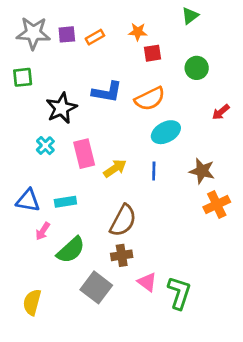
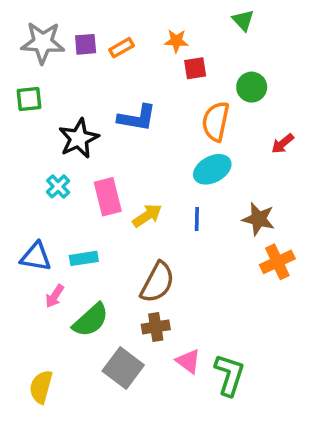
green triangle: (190, 16) -> (243, 20), turned -36
orange semicircle: (150, 99) -> (216, 121), moved, turned 128

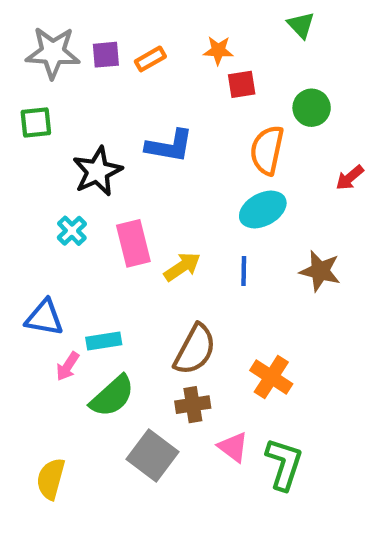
cyan rectangle: (84, 258) -> (104, 341), moved
orange cross: (277, 262) -> (271, 377), moved, turned -32

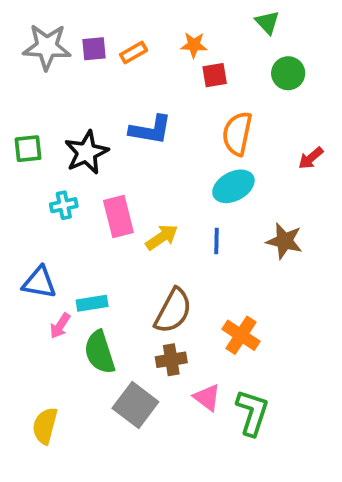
green circle: (312, 108) -> (288, 73), moved
green square: (36, 123) -> (28, 149), moved
cyan cross: (72, 231) -> (64, 205), turned 32
green semicircle: (112, 396) -> (100, 352), turned 114

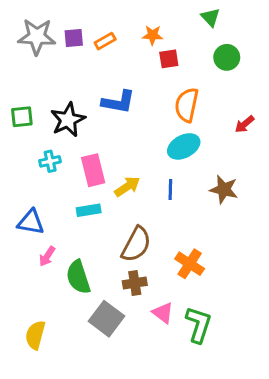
cyan rectangle: (92, 303) -> (89, 210), moved

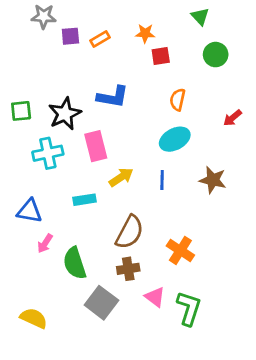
gray star: (37, 37) -> (44, 16), moved, size x0.7
orange semicircle: (187, 105) -> (178, 100), size x0.7
cyan cross: (50, 161) -> (48, 153), size x1.5
pink rectangle: (93, 170) -> (96, 146), moved
yellow semicircle: (35, 335) -> (34, 318), turned 100

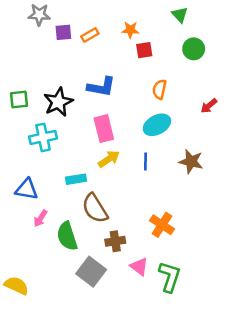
pink rectangle: (96, 146) -> (104, 129), moved
brown semicircle: (130, 232) -> (95, 208), moved, turned 120
yellow semicircle: (34, 318) -> (16, 286), moved

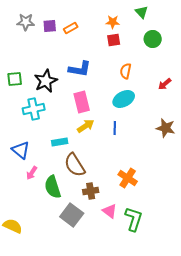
gray star: (39, 15) -> (26, 22), moved
orange star: (130, 30) -> (113, 22), moved
brown star: (191, 162) -> (166, 128), moved
blue triangle: (27, 189) -> (21, 150), turned 30

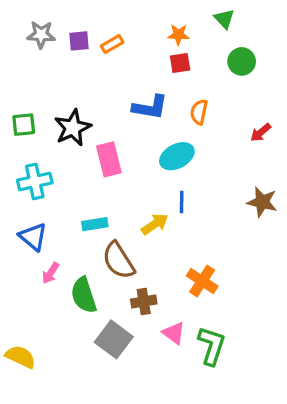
blue L-shape: (80, 69) -> (150, 107), moved
cyan ellipse: (124, 99) -> (177, 156), moved
pink rectangle: (82, 102) -> (109, 159), moved
cyan cross: (34, 109) -> (35, 181), moved
yellow arrow: (86, 126) -> (155, 224), moved

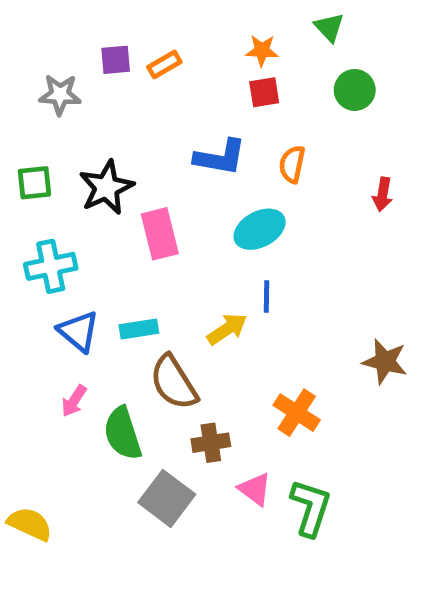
gray star: (41, 35) -> (60, 95), moved
red arrow: (261, 133) -> (383, 194), turned -40
brown star: (262, 202) -> (385, 361), moved
blue triangle: (33, 237) -> (79, 331), moved

